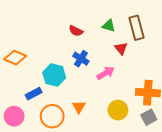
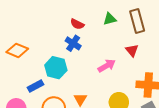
green triangle: (109, 26) -> (110, 19), turned -32
red triangle: (121, 48) -> (132, 50), moved
blue cross: (81, 59) -> (73, 43), moved

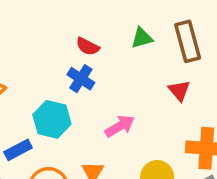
pink arrow: (107, 66) -> (120, 126), moved

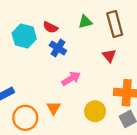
blue cross: (81, 79) -> (58, 48), moved
cyan hexagon: (52, 119) -> (24, 36), moved

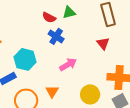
green triangle: (85, 22) -> (69, 12), moved
cyan hexagon: (24, 36) -> (25, 59), moved

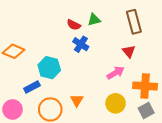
pink arrow: (68, 64) -> (116, 73), moved

